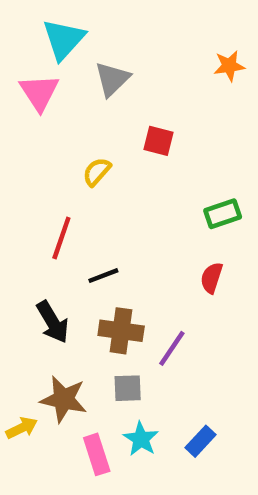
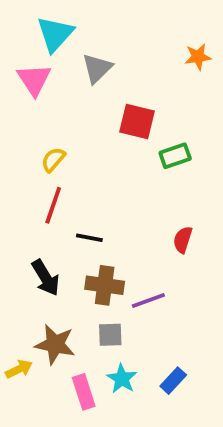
red square: (159, 141) -> (137, 122), size x1.4
yellow semicircle: (97, 172) -> (53, 160), moved
green rectangle: (223, 214) -> (175, 156), moved
black line: (103, 276) -> (89, 238), turned 32
purple line: (172, 348) -> (148, 301), turned 36

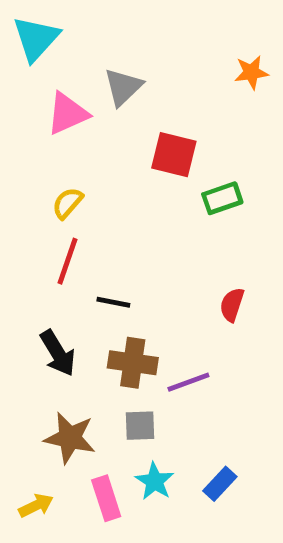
cyan triangle: (55, 34) -> (36, 39), moved
pink triangle: (34, 80) -> (67, 114), moved, turned 39
yellow arrow: (19, 369) -> (36, 505), moved

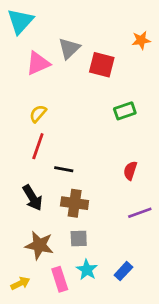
red square: (174, 155) -> (102, 65), moved
purple line: (188, 382) -> (140, 213), moved

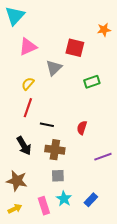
gray triangle: (69, 48) -> (54, 68), moved
red semicircle: (130, 171) -> (82, 128), moved
brown star: (39, 245) -> (17, 181), moved

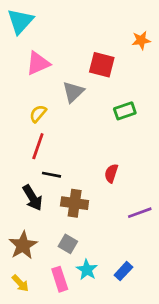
black line: (47, 125) -> (52, 175), moved
gray square: (58, 176) -> (68, 244), moved, turned 32
brown star: (17, 181) -> (23, 245), turned 30
yellow arrow: (15, 209) -> (20, 283), turned 72

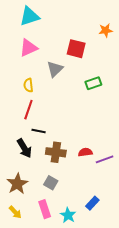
cyan triangle: (20, 21) -> (29, 16), moved, turned 30
yellow semicircle: (38, 114) -> (28, 85), turned -48
red semicircle: (111, 173) -> (85, 152), moved, turned 64
cyan star: (87, 270) -> (68, 215), moved

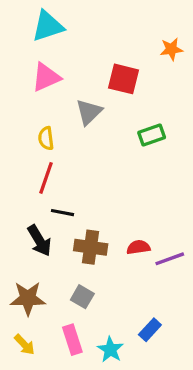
brown star: (17, 184) -> (28, 298), turned 30

